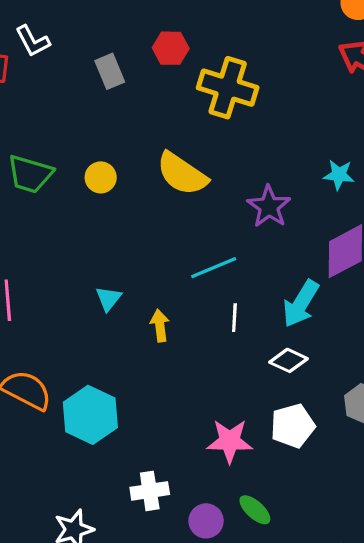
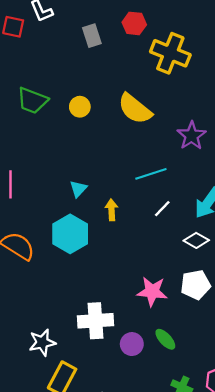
white line: (234, 318) -> (162, 209), turned 36
cyan hexagon: (90, 415) -> (70, 234), moved
white cross: (150, 491) -> (95, 321), size x1.4

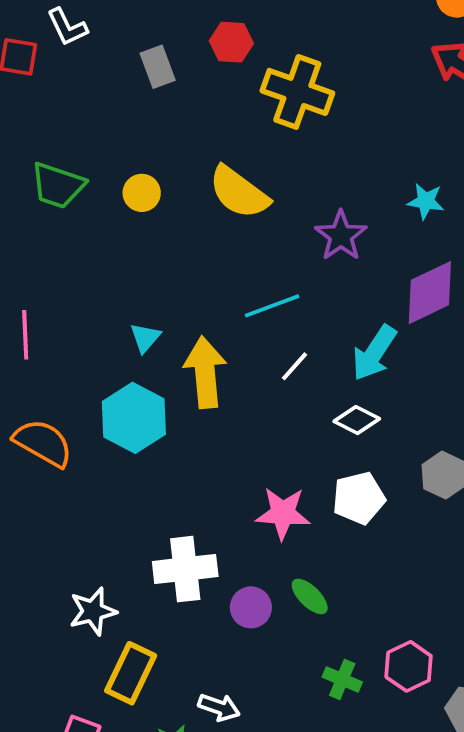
yellow arrow: (111, 210) -> (205, 372), size x1.8

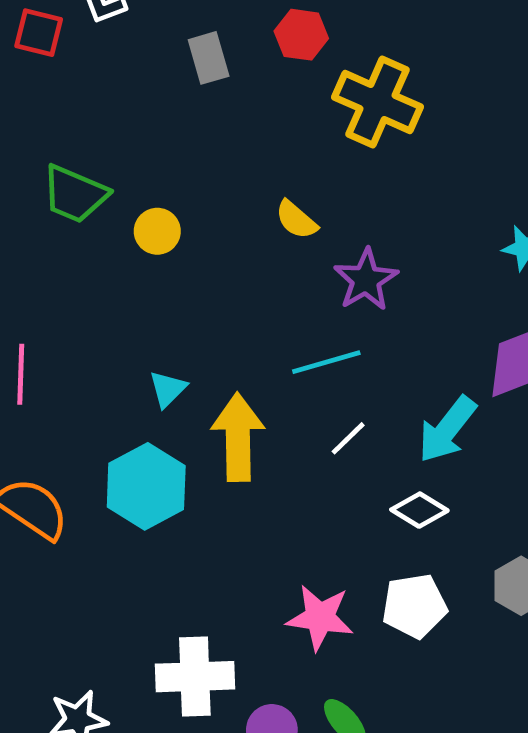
yellow semicircle: (239, 192) -> (296, 220), size x0.6
yellow circle: (142, 193) -> (157, 231), moved
purple star: (341, 236) -> (366, 280), moved

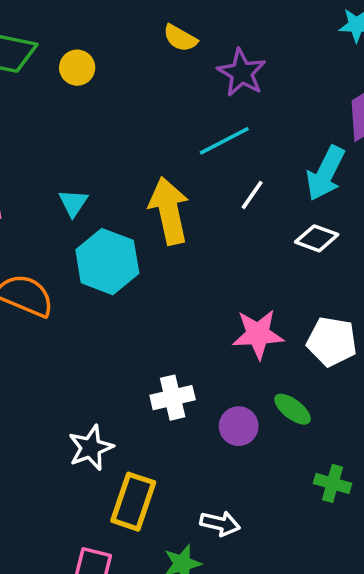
cyan triangle: (168, 389) -> (73, 203), moved
white pentagon: (414, 606) -> (332, 342), moved, turned 30
white cross: (195, 677) -> (173, 398), size x0.7

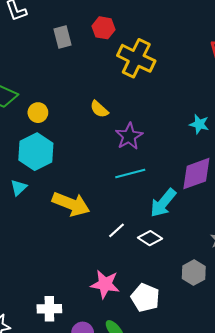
cyan line: (224, 141) -> (130, 174), moved
white line: (252, 195) -> (116, 230), moved
yellow arrow: (169, 211) -> (71, 204), turned 111
cyan hexagon: (107, 262) -> (36, 152), moved

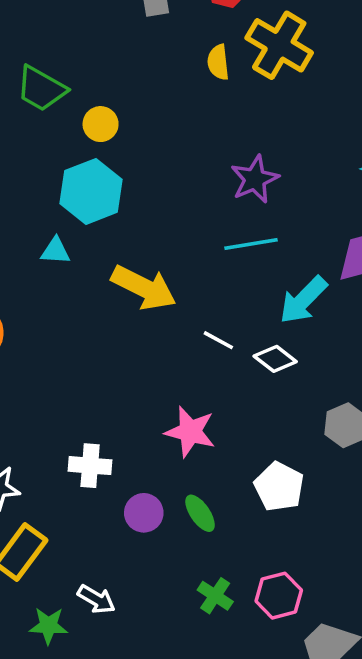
yellow semicircle: (99, 109) -> (218, 62), moved, turned 36
cyan triangle: (19, 187) -> (55, 251), turned 42
white line: (116, 230) -> (218, 340), turned 66
white pentagon: (145, 298) -> (279, 487), moved

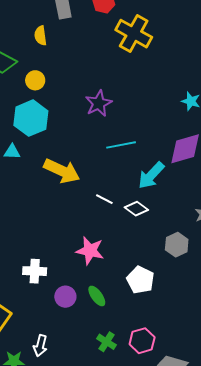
yellow semicircle: (218, 62) -> (40, 36), moved
purple star: (255, 179) -> (99, 103), moved
white arrow: (96, 599) -> (40, 346), turned 75

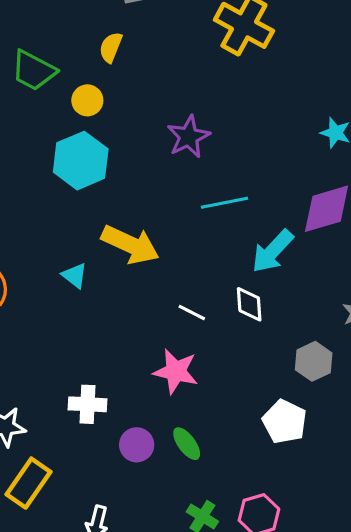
yellow semicircle: (40, 36) -> (111, 47), moved, turned 30
cyan triangle: (12, 152) -> (75, 276), moved, turned 36
white line: (104, 199) -> (192, 312), moved
white diamond: (136, 209) -> (249, 304), turned 50
white pentagon: (140, 280) -> (285, 422), moved

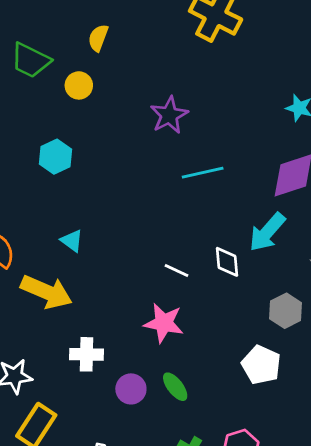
cyan hexagon: (81, 161) -> (55, 157), moved, size x0.7
yellow arrow: (130, 245) -> (46, 292), moved
cyan arrow: (273, 251) -> (267, 232), moved

